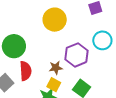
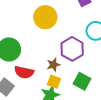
red semicircle: (25, 71) -> (24, 72), turned 114

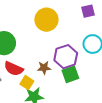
green square: (82, 81) -> (70, 74), moved, turned 30
yellow square: (54, 82) -> (27, 83), moved

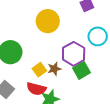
red semicircle: (14, 69) -> (36, 89), moved
yellow square: (27, 83) -> (39, 70), moved, turned 32

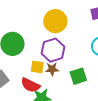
purple hexagon: (74, 54) -> (53, 50), moved
yellow square: (39, 70) -> (37, 67), turned 32

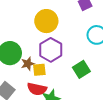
brown star: (52, 69) -> (28, 64), moved

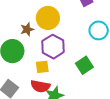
brown star: (28, 64) -> (27, 29), moved

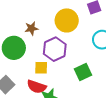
yellow circle: (48, 18) -> (67, 20), moved

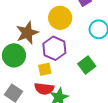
brown star: (31, 28) -> (27, 33), size x1.6

